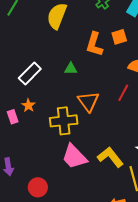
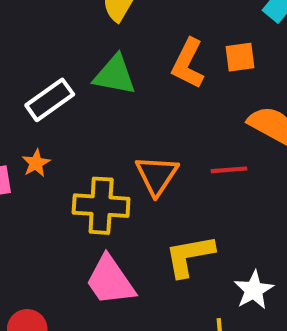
green triangle: (71, 69) -> (115, 75), moved, size x1.6
red line: (123, 93) -> (229, 170), turned 48
yellow L-shape: (110, 157) -> (189, 256), moved, turned -72

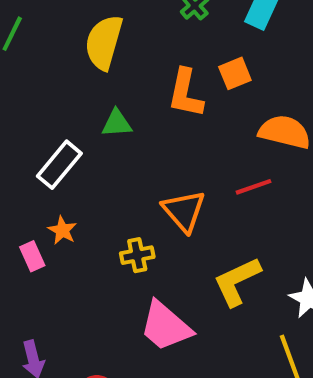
green triangle: (115, 75) -> (117, 123), size x0.7
yellow cross: (101, 206) -> (137, 255), size x0.6

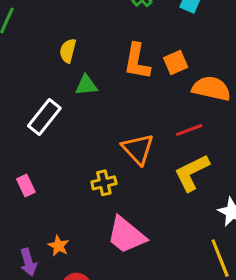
yellow semicircle: (104, 42) -> (68, 51), moved, size x0.6
orange square: (235, 73) -> (176, 63), moved
orange star: (62, 230) -> (58, 246), moved
yellow L-shape: (237, 281) -> (192, 173), moved

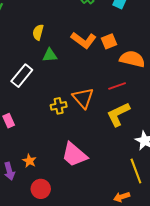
orange L-shape: (137, 62) -> (84, 40), turned -65
yellow cross: (104, 183) -> (59, 106), moved

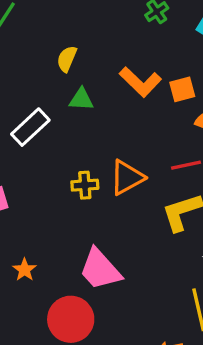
orange triangle: (83, 98) -> (127, 177), turned 35
red circle: (41, 189) -> (71, 319), moved, size x1.4

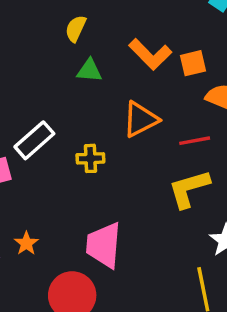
white rectangle: (30, 127) -> (34, 140), moved
orange triangle: (127, 177) -> (140, 119), moved
pink trapezoid: (100, 269) -> (104, 245), turned 45

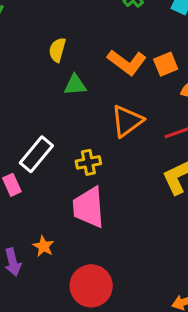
pink trapezoid: (104, 245) -> (89, 207), moved

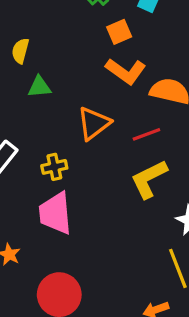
orange L-shape: (127, 62) -> (126, 71), moved
orange square: (166, 64) -> (119, 32), moved

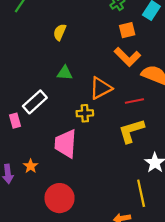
green triangle: (39, 87) -> (65, 73), moved
yellow cross: (54, 167) -> (85, 113), moved

